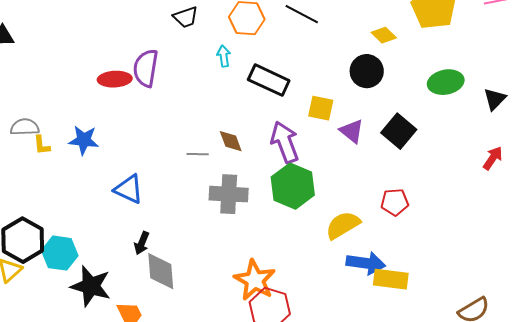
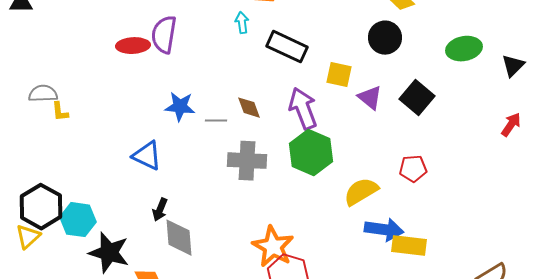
blue star: (84, 140) -> (180, 107), moved

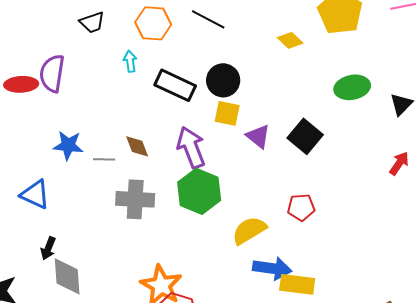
black circle: (385, 38) -> (223, 80), moved

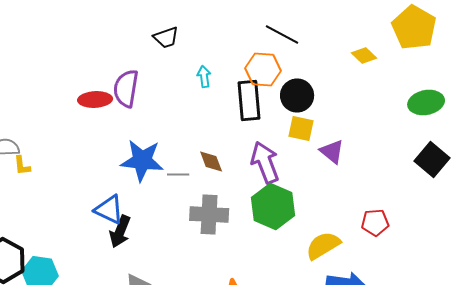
orange hexagon: (153, 23) -> (263, 70), moved
black rectangle: (175, 85) -> (249, 100), turned 60
black square: (305, 136) -> (432, 160), moved
blue star: (68, 145) -> (142, 160), size x1.4
black arrow: (48, 248) -> (120, 232), moved, size x1.4

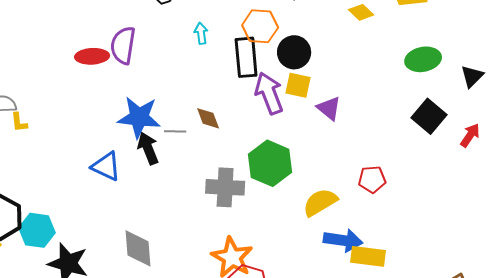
purple arrow: (265, 162) -> (269, 93), moved
gray cross: (209, 214) -> (225, 187), moved
black arrow: (120, 232) -> (148, 148), moved, turned 136

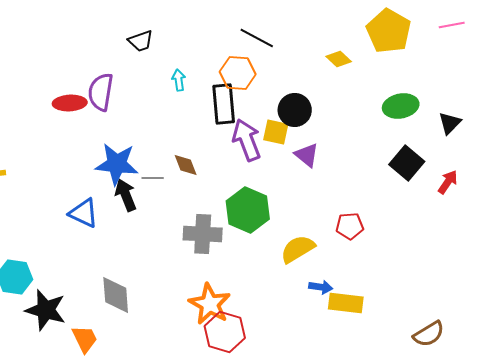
black circle: (294, 52) -> (295, 110), moved
blue arrow: (343, 240) -> (321, 287), size x0.6

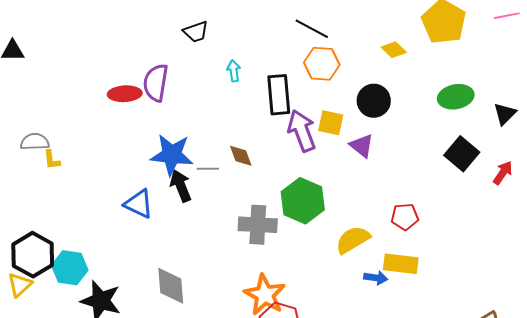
orange hexagon: (238, 73) -> (322, 64), moved
black circle: (295, 110) -> (374, 101), moved
yellow rectangle: (346, 303) -> (401, 264), moved

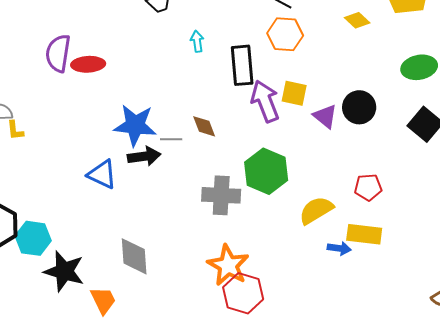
purple semicircle: (156, 83) -> (58, 53), moved
black circle: (374, 101) -> (359, 107), moved
black arrow: (181, 186) -> (144, 156), turned 104

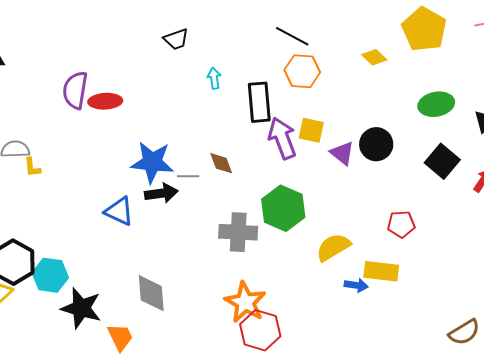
red pentagon: (368, 187) -> (401, 224), moved

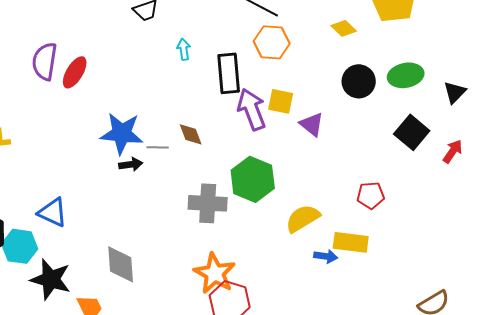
red ellipse: (105, 101) -> (75, 72), turned -56
black circle: (376, 144) -> (359, 81), moved
black arrow: (161, 193) -> (131, 164), size x0.7
blue triangle: (119, 211) -> (53, 212), moved

